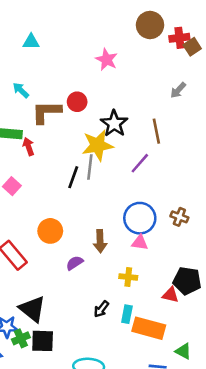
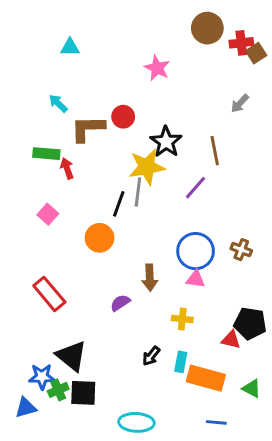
orange circle: (50, 231) -> (100, 238), moved
green triangle: (183, 351) -> (252, 388), moved

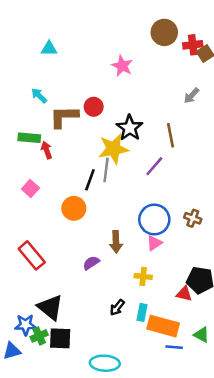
pink triangle: (196, 279) -> (154, 243), turned -42
blue line: (216, 422) -> (174, 347), moved

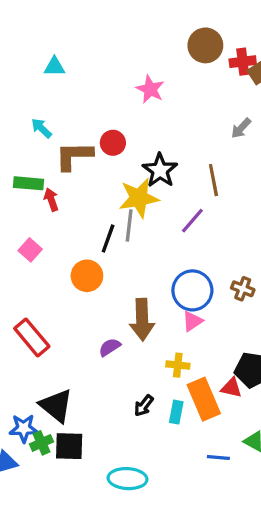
brown arrow: (116, 242) -> (142, 320), size x1.4
orange rectangle: (163, 326) -> (204, 399), moved, turned 52

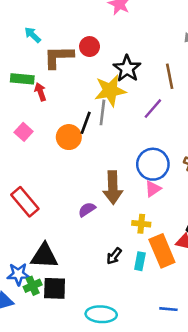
orange circle: (87, 276) -> (69, 137), moved
black triangle: (56, 406) -> (44, 256), turned -36
blue line: (218, 458) -> (168, 309), moved

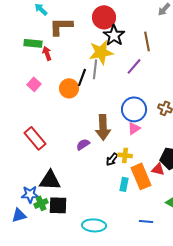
red circle: (90, 47) -> (104, 17), moved, size x1.5
black arrow: (114, 256) -> (112, 159), moved

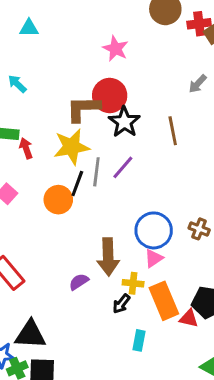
brown L-shape: (61, 26) -> (83, 109), moved
yellow star: (101, 52) -> (71, 147), moved
purple line: (134, 66) -> (123, 167), moved
yellow cross: (125, 155) -> (133, 283), moved
orange rectangle: (141, 176) -> (164, 301), moved

